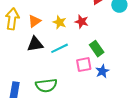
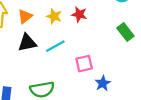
green rectangle: (97, 49) -> (125, 32), moved
blue star: (102, 71) -> (103, 83), moved

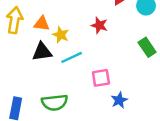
orange triangle: (25, 16) -> (42, 24), turned 42
yellow star: (54, 16) -> (61, 35), moved

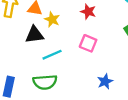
cyan line: (72, 57) -> (52, 55), moved
pink square: (101, 78) -> (88, 43), moved, turned 30

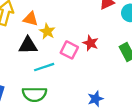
red star: (88, 12) -> (90, 43), moved
pink square: (88, 43) -> (69, 50), moved

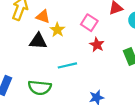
pink square: (69, 50) -> (89, 23), moved
cyan line: (44, 67) -> (67, 65), moved

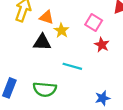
cyan line: (67, 65) -> (72, 66), turned 30

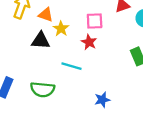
pink square: (94, 23) -> (95, 21), turned -35
red star: (102, 45) -> (89, 42), moved

